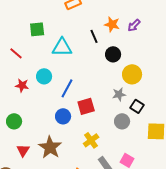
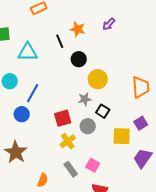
purple arrow: (134, 25) -> (109, 24), moved
red square: (86, 106) -> (63, 118), moved
blue circle: (63, 116) -> (22, 114), moved
yellow cross: (91, 140) -> (68, 141), moved

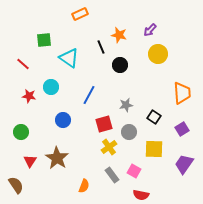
cyan triangle: (28, 52) -> (69, 58), turned 35
yellow circle: (98, 79) -> (158, 54), moved
blue line: (33, 93) -> (89, 95), moved
black square: (103, 111) -> (154, 117), moved
yellow square: (122, 136) -> (154, 149), moved

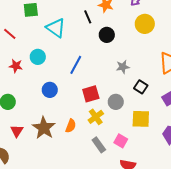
gray star: (126, 105) -> (123, 67), moved
orange semicircle: (84, 186) -> (71, 126), moved

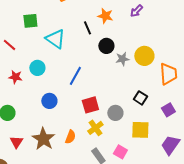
yellow circle: (145, 24) -> (144, 56), moved
gray star: (123, 67) -> (122, 59), moved

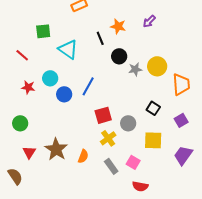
blue circle: (49, 101) -> (64, 94), moved
orange semicircle: (70, 137) -> (83, 156), moved

